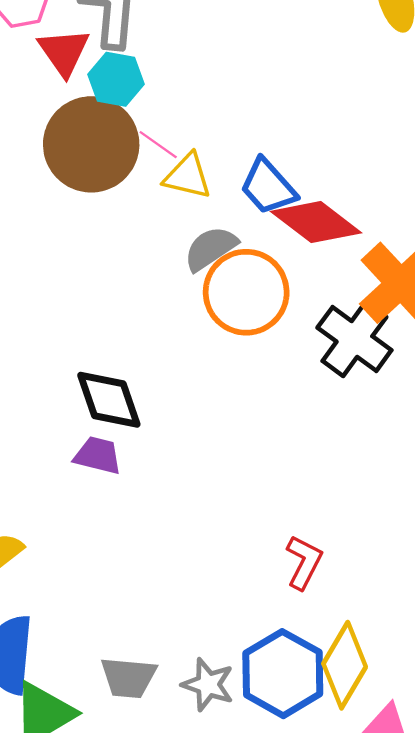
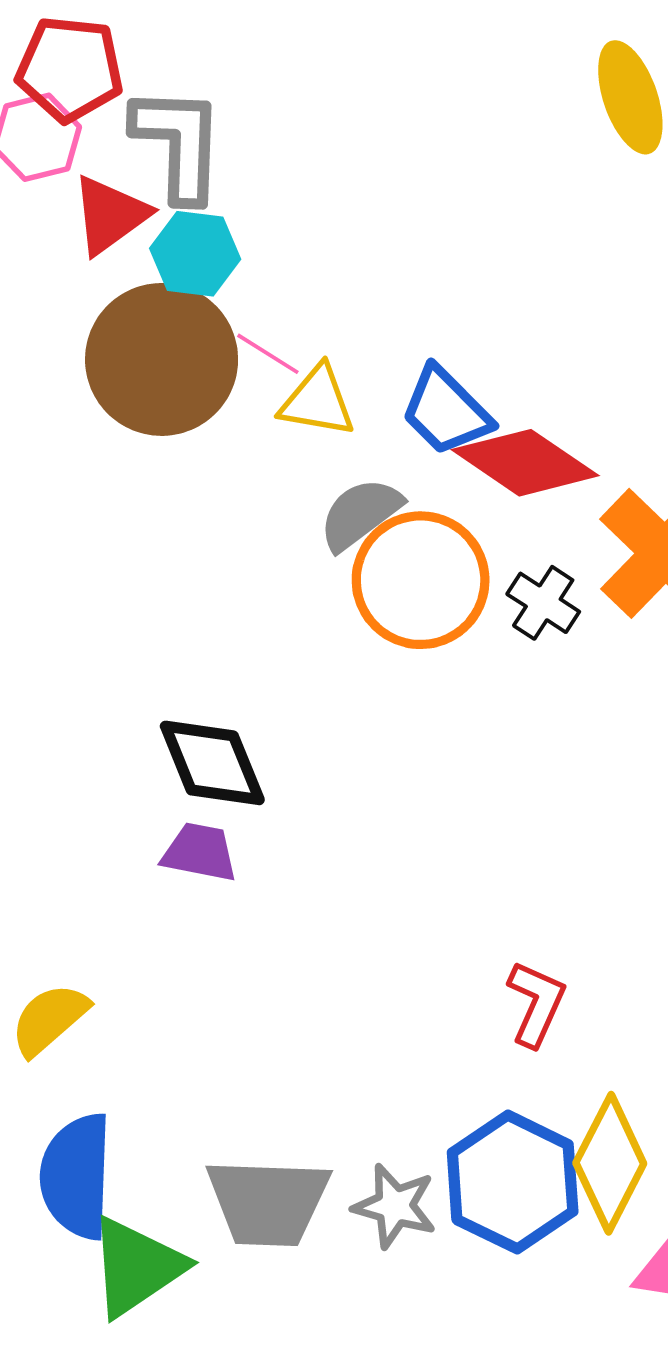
red triangle: (64, 52) -> (110, 215), turned 32
black cross: (354, 339) -> (543, 603), moved, size x0.6
gray trapezoid: (128, 678) -> (268, 1202), size x1.4

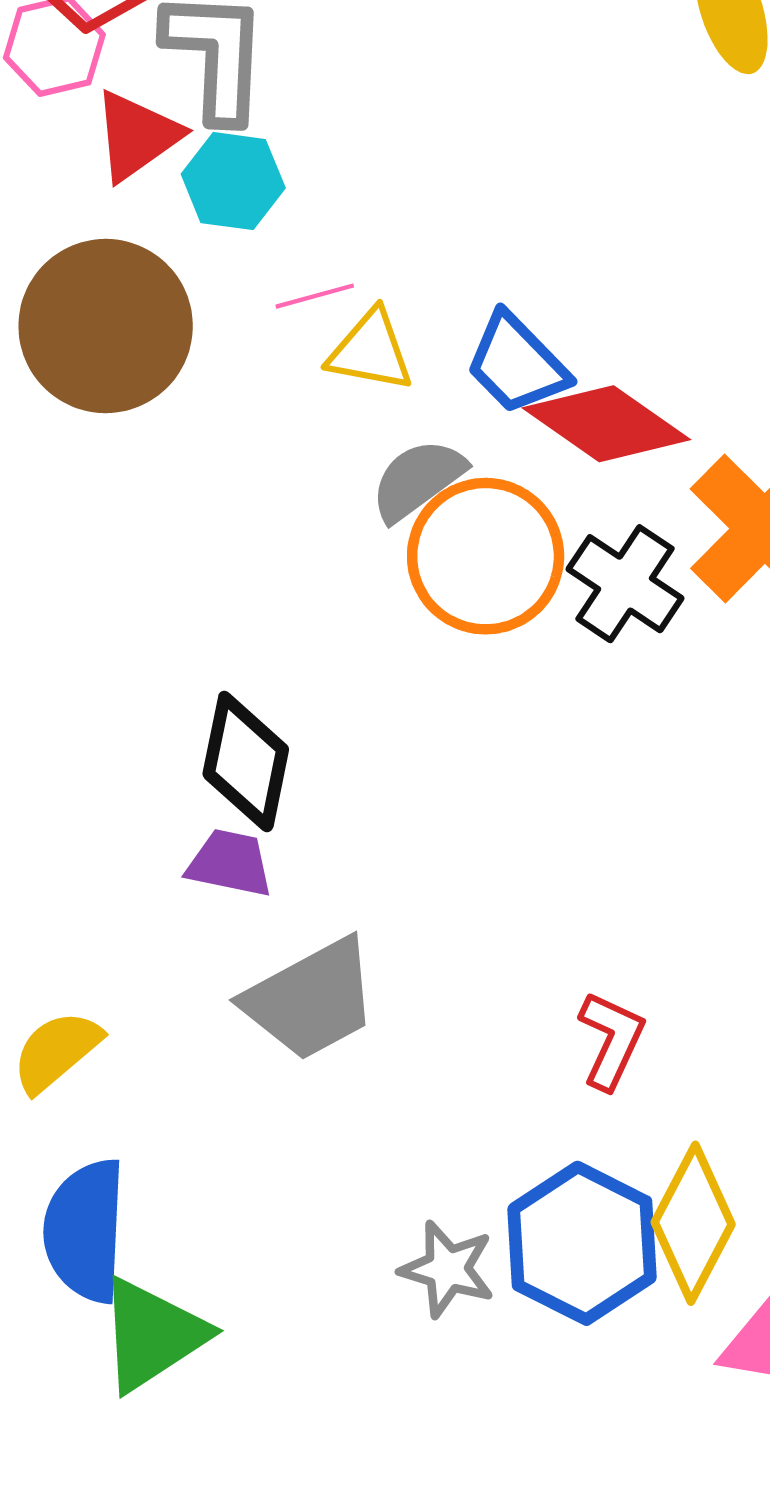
pink line: (268, 354) -> (315, 296), turned -48
brown circle: (162, 359) -> (106, 326), moved
black cross: (543, 603) -> (625, 584), size x1.4
black diamond: (212, 763) -> (246, 762), turned 33
gray trapezoid: (268, 1202) -> (311, 999), moved, turned -31

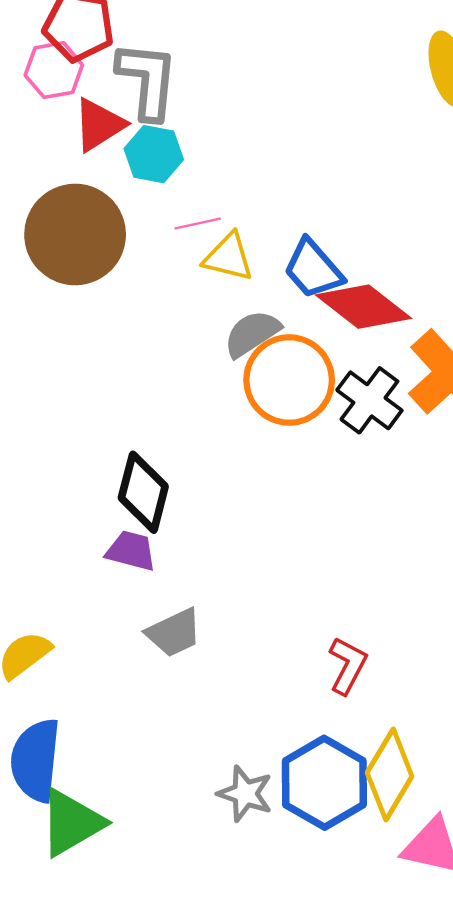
gray trapezoid: (311, 999) -> (174, 633), size x0.7

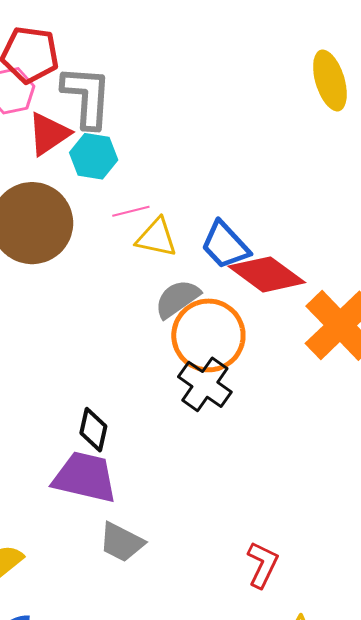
black cross: (369, 400) -> (205, 384), moved
black diamond: (143, 492) -> (93, 430), size x0.7
purple trapezoid: (131, 551) -> (85, 477), size x1.6
gray trapezoid: (174, 633) -> (122, 542), turned 54

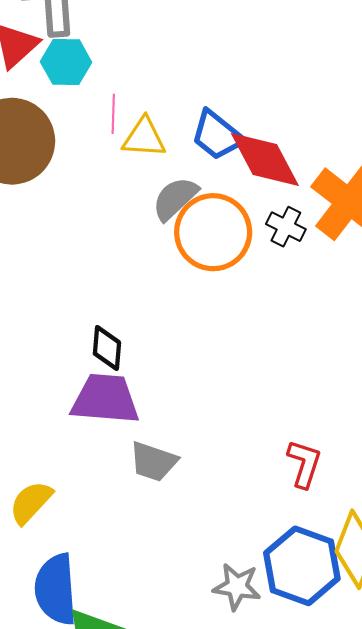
pink line: (131, 211) -> (113, 114), turned -66
red diamond: (267, 274) -> (265, 160), turned 34
black cross: (205, 384) -> (286, 227), moved, size x0.7

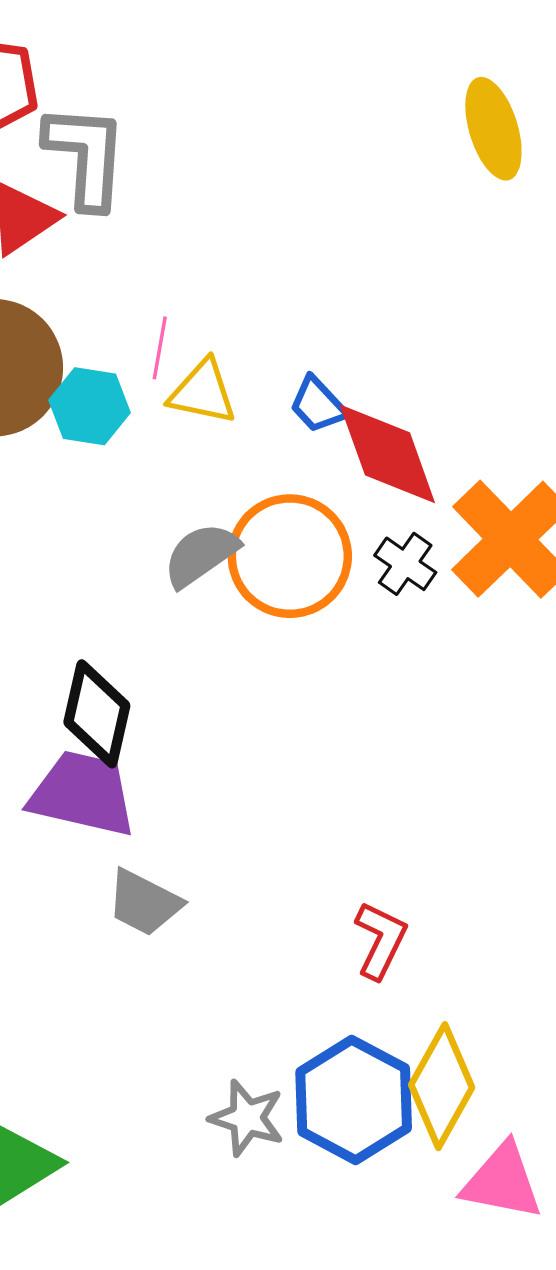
cyan hexagon: (66, 62) -> (90, 406), moved
blue trapezoid: (217, 135) -> (318, 405), size x0.7
gray semicircle: (175, 199) -> (201, 555), moved
black diamond: (107, 348) -> (97, 714), size x1.4

